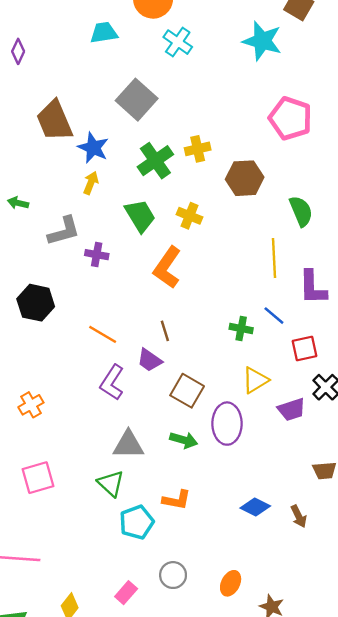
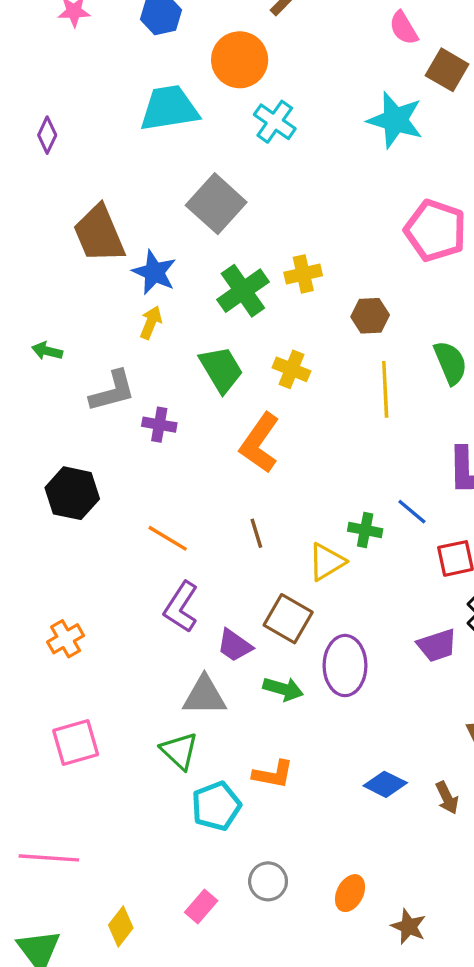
cyan trapezoid: (104, 33) -> (169, 108), size x1.5
brown hexagon: (245, 178) -> (370, 316), size x0.7
yellow line: (274, 258) -> (385, 389), moved
purple trapezoid: (150, 360) -> (235, 645), moved
yellow triangle: (255, 380) -> (327, 562), moved

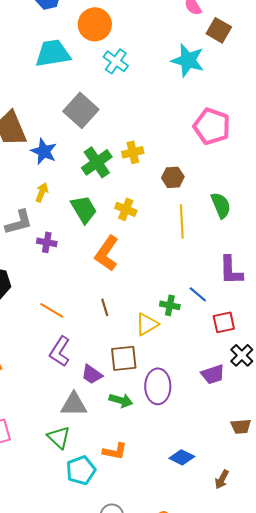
yellow arrow: (151, 322) -> (42, 192), moved
brown square: (288, 619) -> (124, 358), turned -36
brown arrow: (447, 798) -> (222, 479), moved, turned 54

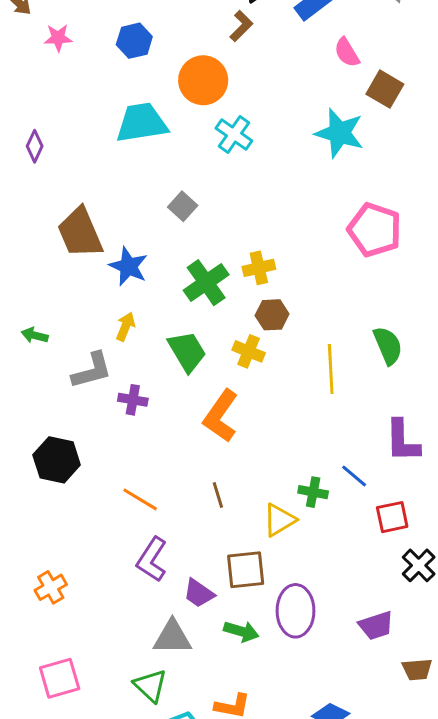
gray square: (81, 110) -> (183, 206), size x0.6
brown hexagon: (173, 177) -> (272, 315), moved
purple trapezoid: (213, 374) -> (376, 625), moved

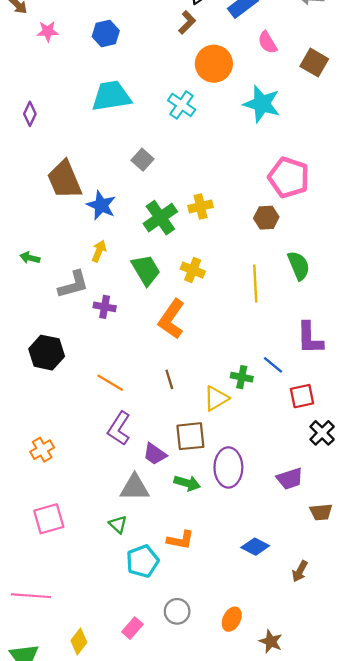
orange circle: (203, 80) -> (214, 64), moved
brown square: (385, 89) -> (314, 63), moved
brown hexagon: (272, 315) -> (266, 218), moved
green triangle: (150, 686) -> (118, 524), size x0.7

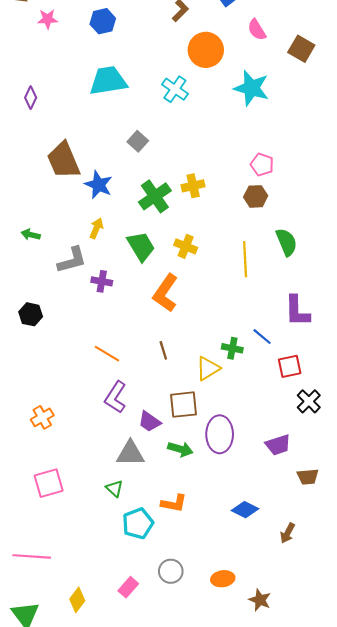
pink pentagon: (289, 177) -> (262, 165), moved, size x0.6
black hexagon: (47, 353) -> (31, 314), moved, size x0.7
orange ellipse: (232, 619) -> (223, 579), turned 55

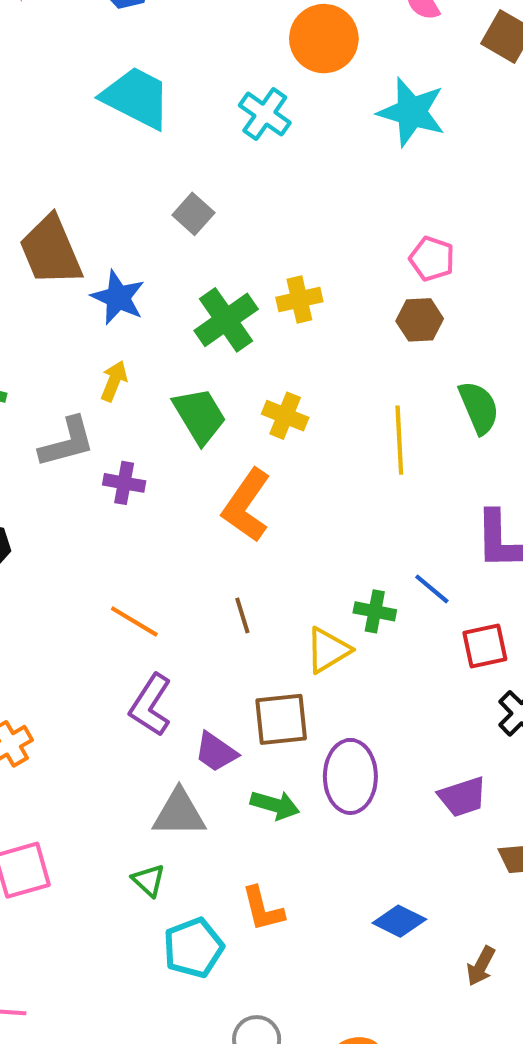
cyan trapezoid: (108, 81) -> (136, 98), turned 36
orange L-shape: (174, 503) -> (263, 909), turned 65

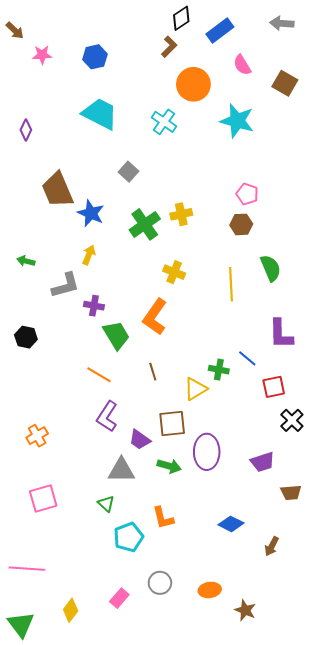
green trapezoid: (200, 416) -> (116, 335), moved

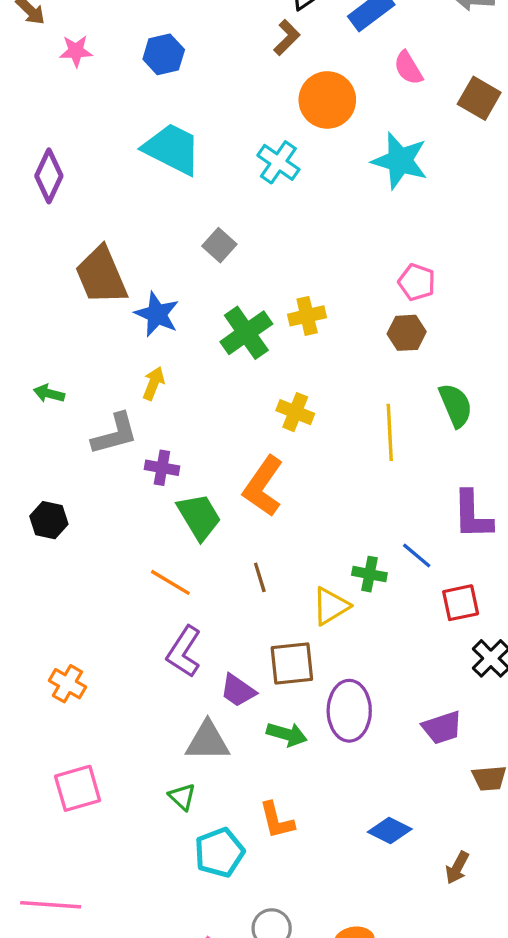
purple diamond: (26, 130) -> (49, 176), size x1.4
orange cross: (37, 436) -> (67, 684), turned -30

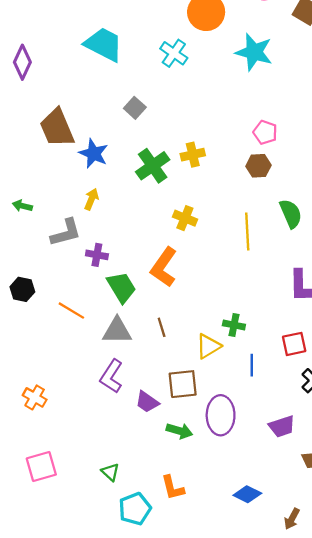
blue line: (417, 555) -> (252, 365), moved, turned 50
orange line: (170, 582) -> (71, 311), moved
gray triangle: (208, 741) -> (117, 331), moved

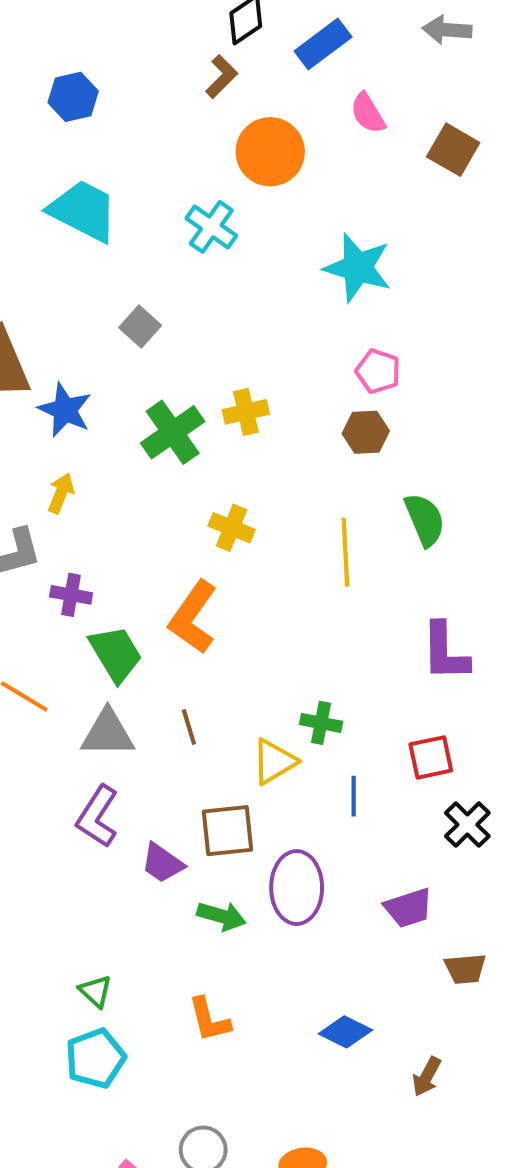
cyan star: (254, 52) -> (358, 268), moved
cyan pentagon: (135, 509) -> (95, 1058), moved

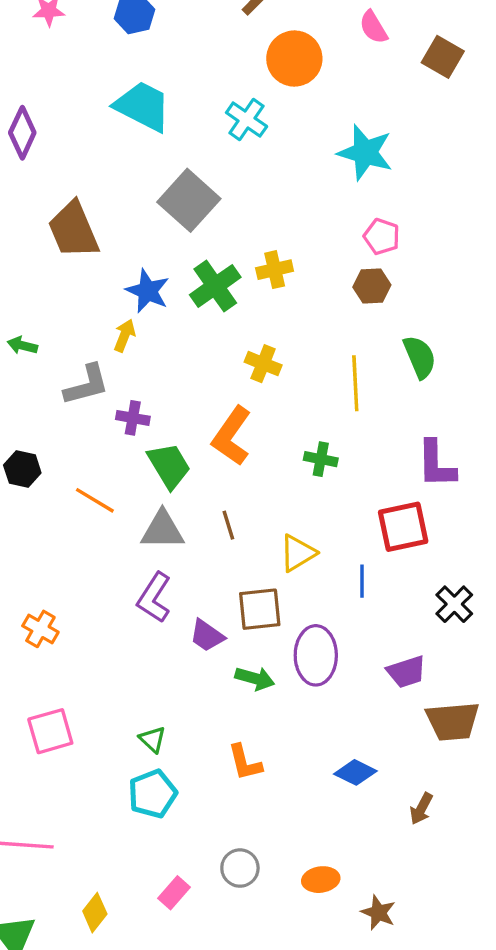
gray square: (140, 327) -> (189, 200), size x1.8
blue star: (65, 410) -> (148, 291), moved
green cross: (321, 723) -> (321, 459), moved
red square: (431, 757) -> (403, 527), moved, size x1.4
brown trapezoid: (465, 969) -> (453, 721), size x1.6

